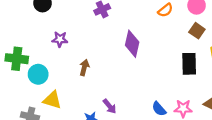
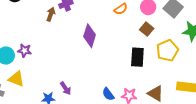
purple star: (60, 39) -> (25, 51), moved
brown arrow: (84, 68) -> (51, 14), moved

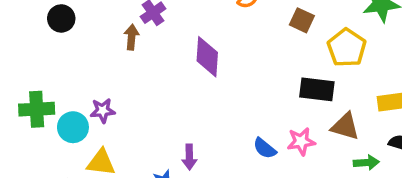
black rectangle: (137, 57) -> (317, 89), moved, turned -72
purple arrow: (66, 88) -> (189, 157), turned 48

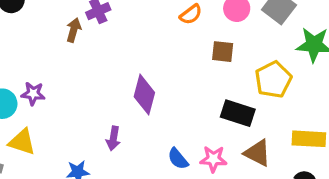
brown square: (302, 20) -> (223, 52), moved, turned -30
purple diamond: (207, 57) -> (144, 95), moved
purple arrow: (189, 157) -> (113, 138), moved

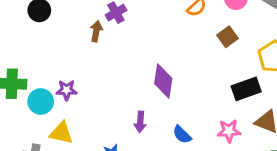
brown square: (223, 52) -> (227, 37), turned -36
black rectangle: (238, 113) -> (246, 89), turned -32
blue semicircle: (178, 159) -> (182, 135), moved

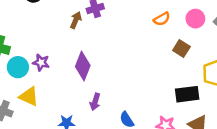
brown square: (227, 37) -> (181, 48), turned -35
purple diamond: (163, 81) -> (83, 66), moved

